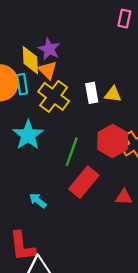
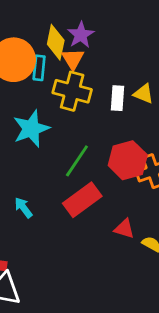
yellow triangle: (113, 94) -> (144, 94), moved
yellow cross: (54, 96) -> (72, 91), turned -36

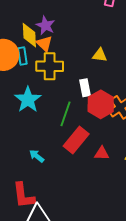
white rectangle: (117, 98) -> (85, 88), moved
red triangle: (124, 229) -> (102, 153), moved

